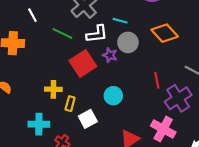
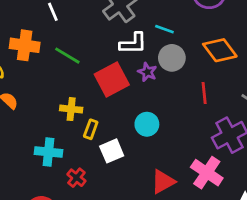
green line: (62, 33) -> (67, 56), moved
red line: (157, 80) -> (204, 93), moved

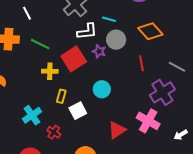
yellow cross: (71, 109) -> (50, 71), moved
cyan cross: (48, 152) -> (32, 115), turned -36

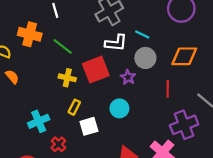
orange diamond: (150, 31) -> (184, 56), turned -60
purple star: (99, 51) -> (128, 77), moved

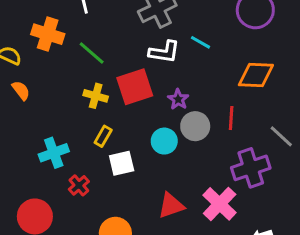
gray circle: (145, 58) -> (195, 126), moved

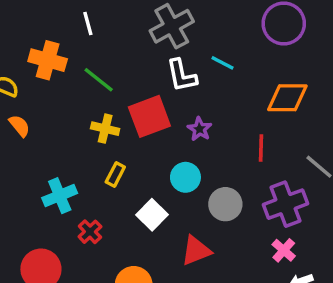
white L-shape: (164, 52) -> (182, 75), turned 72
gray circle: (195, 126) -> (225, 204), moved
white square: (122, 163) -> (152, 215), moved, turned -30
pink cross: (220, 204) -> (284, 250), moved, size x0.6

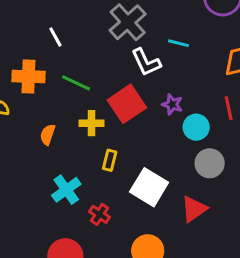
orange semicircle: (19, 126) -> (48, 135), moved, turned -108
cyan circle: (185, 177) -> (196, 127), moved
white square: (152, 215) -> (149, 187), size x1.4

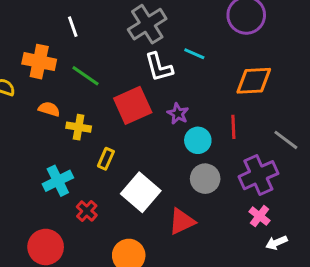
yellow cross: (92, 123) -> (79, 127), moved
orange semicircle: (48, 135) -> (49, 109), moved, turned 78

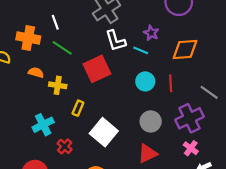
white line: (73, 27) -> (55, 22), moved
cyan line: (194, 54) -> (141, 50), moved
purple star: (178, 114) -> (151, 33), moved
cyan circle: (198, 140) -> (145, 81), moved
red triangle: (182, 222) -> (147, 153), moved

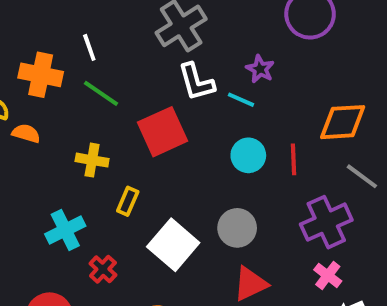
orange diamond: (185, 49) -> (343, 122), moved
orange semicircle: (36, 72) -> (26, 133), moved
gray circle: (151, 121) -> (237, 228), moved

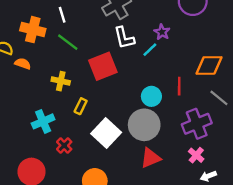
cyan line: (241, 100) -> (150, 50), turned -70
cyan circle: (248, 155) -> (151, 96), moved
gray circle: (237, 228) -> (144, 125), size x1.4

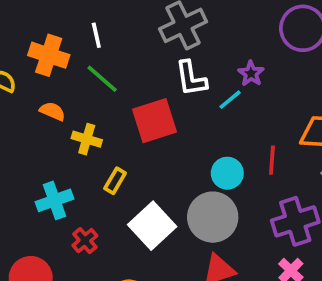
orange semicircle: (23, 64) -> (52, 111), moved

